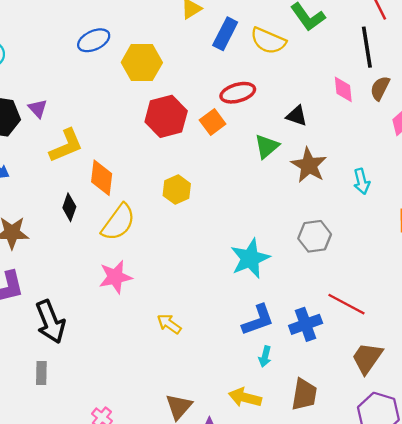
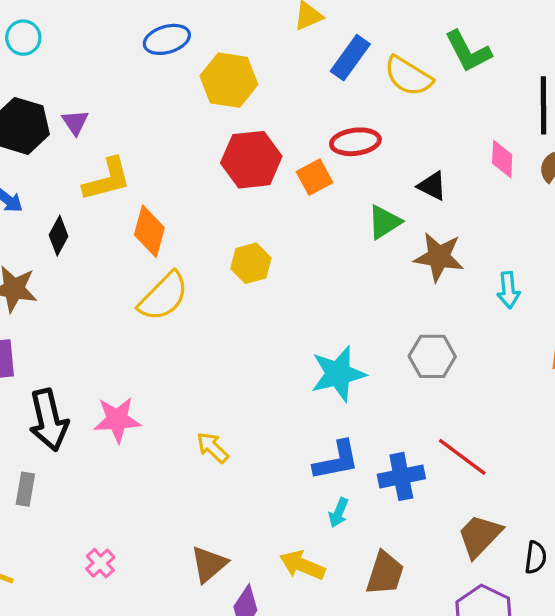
brown star: (309, 165) -> (439, 257), turned -30
black diamond: (69, 207) -> (59, 236), moved
pink star: (115, 277) -> (117, 420), moved

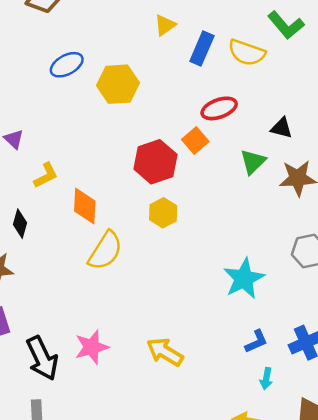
red hexagon: (251, 160) -> (155, 162), moved
yellow L-shape: (107, 179) -> (46, 175), size x0.7
yellow arrow: (213, 448) -> (165, 352), size x1.4
blue L-shape: (336, 460) -> (256, 341), size x0.7

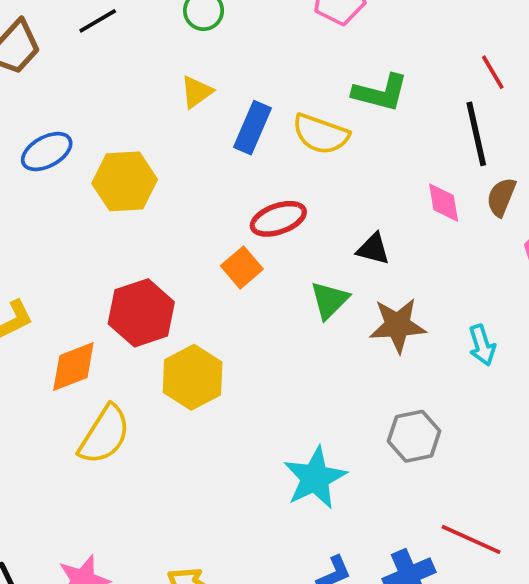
green L-shape: (286, 25) -> (380, 93), turned -36
red hexagon: (155, 162) -> (141, 313), moved
orange diamond: (85, 206) -> (73, 366), turned 66
yellow hexagon: (163, 213) -> (193, 377), size x1.4

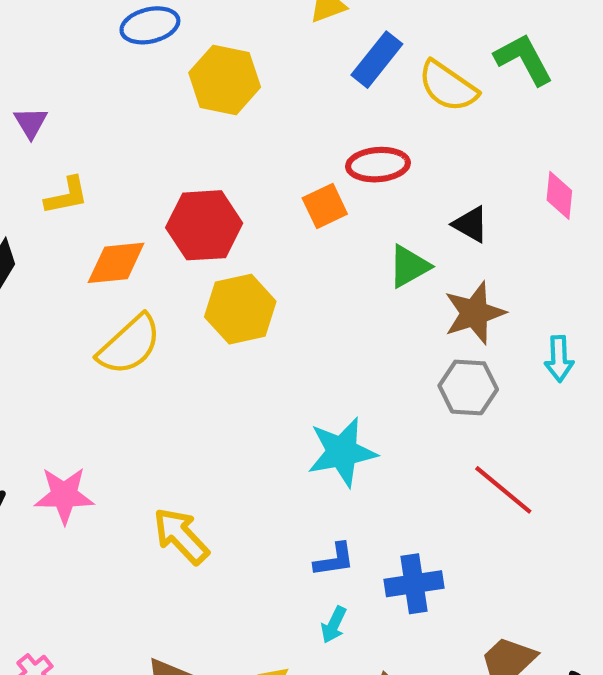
green L-shape: (380, 93) -> (524, 59), turned -148
brown star: (398, 325) -> (474, 313), turned -30
gray hexagon: (414, 436) -> (468, 387), moved
red line: (471, 539) -> (503, 490), moved

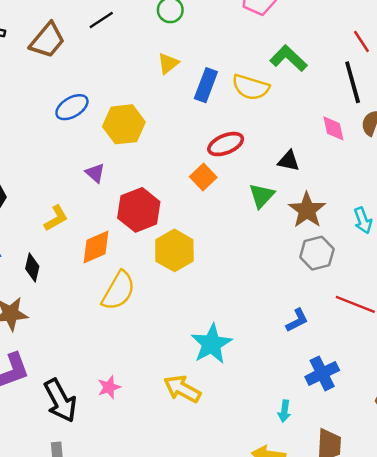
purple triangle: (31, 123) -> (95, 173), moved
cyan star: (342, 452) -> (212, 344), moved
pink star: (64, 495) -> (109, 387), size x0.7
blue L-shape: (334, 560) -> (297, 320), moved

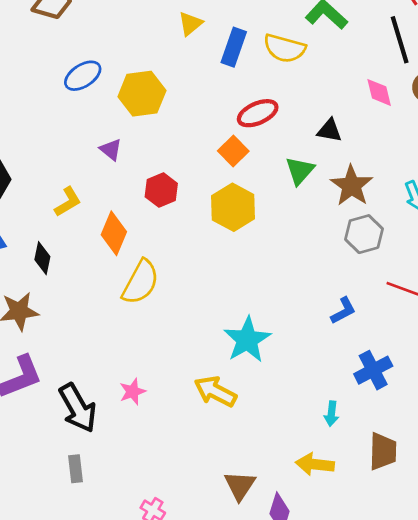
red hexagon: (139, 210) -> (161, 190), size x0.7
orange diamond: (96, 247) -> (114, 233), turned -42
yellow hexagon: (174, 250) -> (233, 207), moved

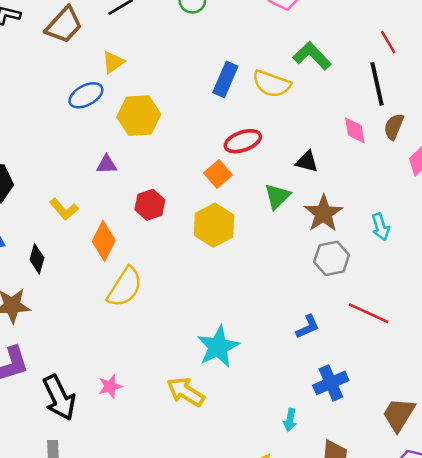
yellow triangle: (190, 24) -> (113, 62), moved
purple triangle: (111, 150) -> (107, 164), turned -45
yellow L-shape: (68, 202) -> (64, 209), turned 76

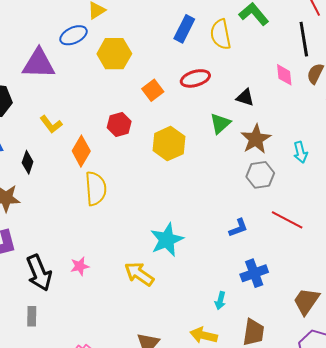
yellow semicircle: (272, 84) -> (221, 34), turned 56
purple triangle: (107, 164) -> (39, 64), moved, size x2.0
orange square: (218, 174) -> (153, 90), moved
yellow semicircle: (125, 287) -> (96, 189), turned -40

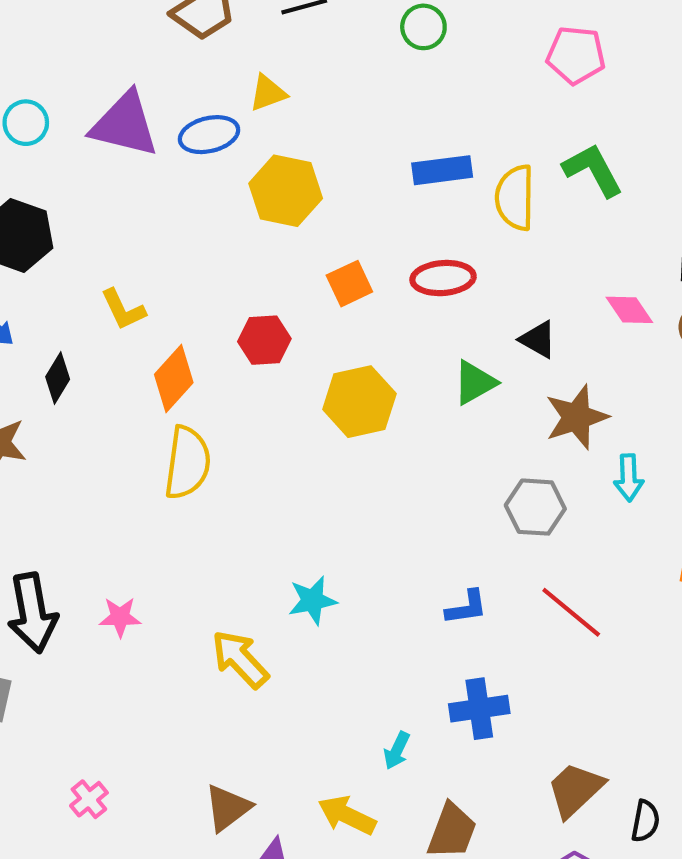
blue rectangle: (184, 29) -> (442, 170), turned 44
purple triangle: (39, 64) -> (125, 124), moved
pink diamond: (284, 75) -> (629, 310), turned -40
brown star: (256, 139) -> (577, 417), moved
cyan star: (167, 240) -> (313, 600), size x0.7

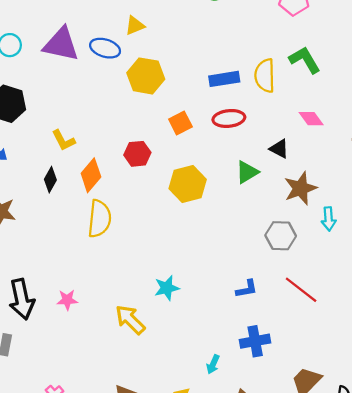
blue ellipse: (209, 135) -> (105, 48), turned 32
blue rectangle: (442, 170) -> (224, 79), moved
pink diamond: (629, 310) -> (311, 119), moved
black diamond: (58, 378) -> (50, 180), moved

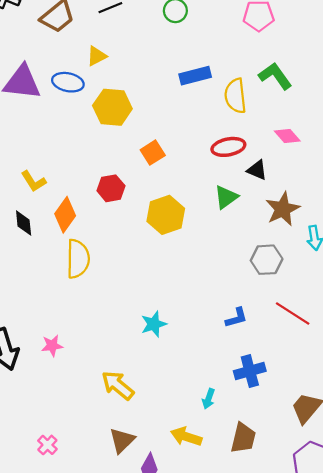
blue rectangle: (224, 79) -> (195, 76), moved
red ellipse: (229, 118) -> (228, 147), moved
black diamond: (50, 180) -> (24, 223), turned -30
yellow arrow: (130, 320) -> (118, 385), moved

